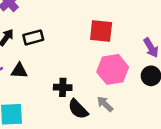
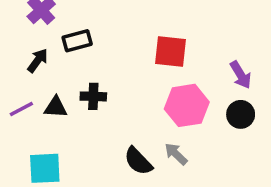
black rectangle: (33, 37) -> (77, 41), moved
black cross: (63, 87) -> (93, 96), moved

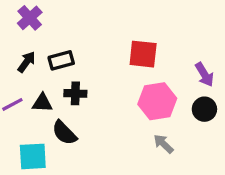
black rectangle: (77, 41) -> (61, 60), moved
gray arrow: (176, 154) -> (164, 144), moved
black semicircle: (138, 161) -> (64, 133), moved

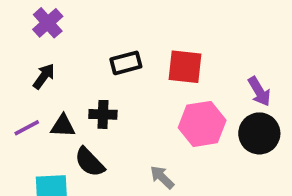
black rectangle: (61, 60) -> (126, 63), moved
black circle: (204, 109) -> (259, 133), size x1.4
gray arrow: (164, 144) -> (162, 177), moved

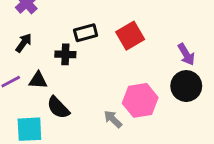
red square: (185, 67) -> (130, 36), turned -36
black cross: (103, 114) -> (65, 54), moved
pink hexagon: (202, 124) -> (140, 100), moved

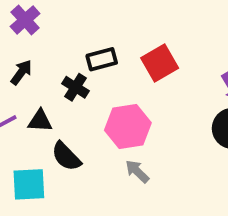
black cross: (65, 54) -> (76, 87), turned 30
pink hexagon: (140, 100) -> (128, 127), moved

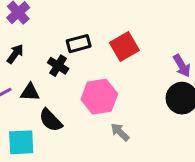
gray arrow: (137, 171) -> (120, 132), moved

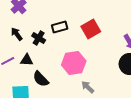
black arrow: (15, 54) -> (17, 34), turned -72
black cross: (58, 66) -> (39, 38), moved

